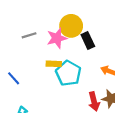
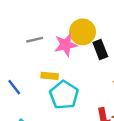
yellow rectangle: (54, 64) -> (50, 76), moved
cyan pentagon: (68, 73) -> (64, 95), moved

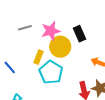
yellow circle: (83, 32) -> (60, 47), moved
yellow rectangle: (50, 76) -> (39, 57), turned -72

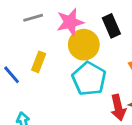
yellow rectangle: (39, 57) -> (39, 62), moved
cyan pentagon: (51, 72) -> (89, 79), moved

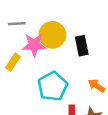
pink star: (70, 22) -> (34, 45), moved
yellow circle: (84, 45) -> (52, 35), moved

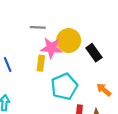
black rectangle: (82, 46) -> (94, 53), turned -30
yellow rectangle: (13, 62) -> (41, 63), moved, turned -32

